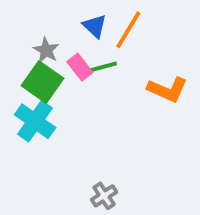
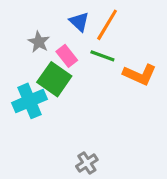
green line: (102, 67) -> (102, 56), moved, turned 35
green square: (42, 82) -> (54, 79), moved
cyan cross: (35, 121) -> (29, 101), turned 32

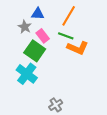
blue triangle: (79, 22) -> (38, 14), moved, turned -40
orange L-shape: (140, 75) -> (78, 48), moved
cyan cross: (29, 101) -> (27, 74), moved, turned -30

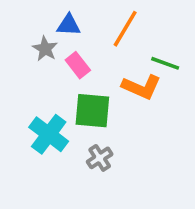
green line: (66, 36) -> (165, 63), moved
green square: (35, 51) -> (92, 111), moved, turned -30
gray cross: (56, 105) -> (100, 158), moved

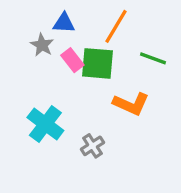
orange L-shape: (142, 87) -> (131, 104), moved
green square: (92, 111) -> (98, 63), moved

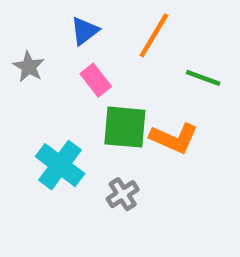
blue triangle: (64, 23) -> (85, 31), turned -40
gray star: (42, 45) -> (29, 67), moved
green square: (98, 63) -> (125, 127), moved

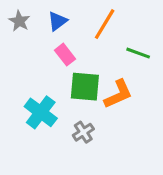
gray star: (29, 67) -> (19, 21), moved
orange L-shape: (174, 138) -> (118, 94), turned -48

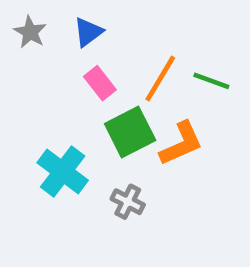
orange line: (105, 24) -> (160, 79), moved
green square: (85, 87) -> (130, 132), turned -32
gray cross: (83, 132) -> (128, 202), turned -30

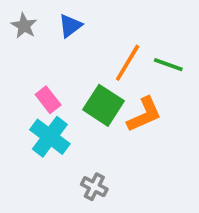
pink rectangle: (100, 83) -> (48, 100), moved
green square: (130, 132) -> (104, 105), turned -30
gray cross: (128, 202) -> (94, 187), moved

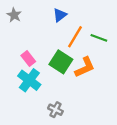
blue triangle: (70, 26) -> (60, 15), moved

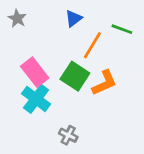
green line: (99, 38) -> (122, 29), moved
pink rectangle: (28, 59) -> (35, 72), size x1.5

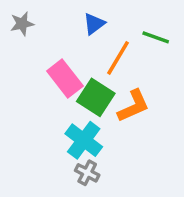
gray star: (17, 18) -> (22, 24), turned 30
pink rectangle: (35, 72) -> (65, 79), moved
cyan cross: (36, 99) -> (84, 140), moved

